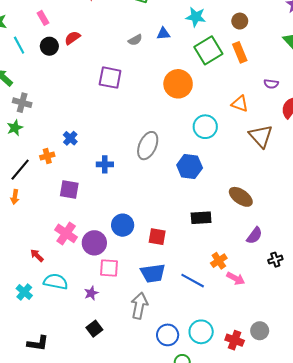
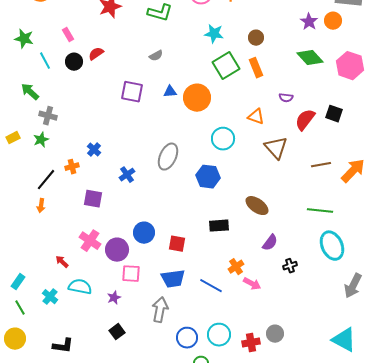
blue triangle: (163, 34) -> (170, 92), moved
blue cross: (105, 164) -> (127, 175), turned -35
red cross: (235, 340) -> (251, 343), turned -30

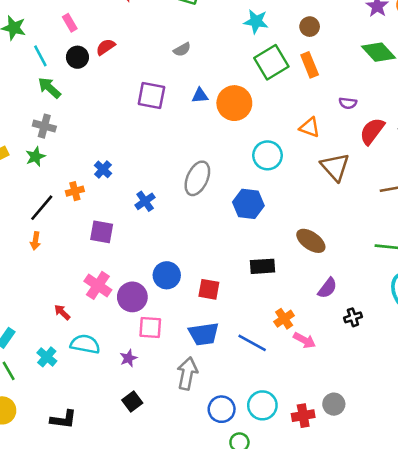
green arrow: (30, 92) -> (49, 88), moved

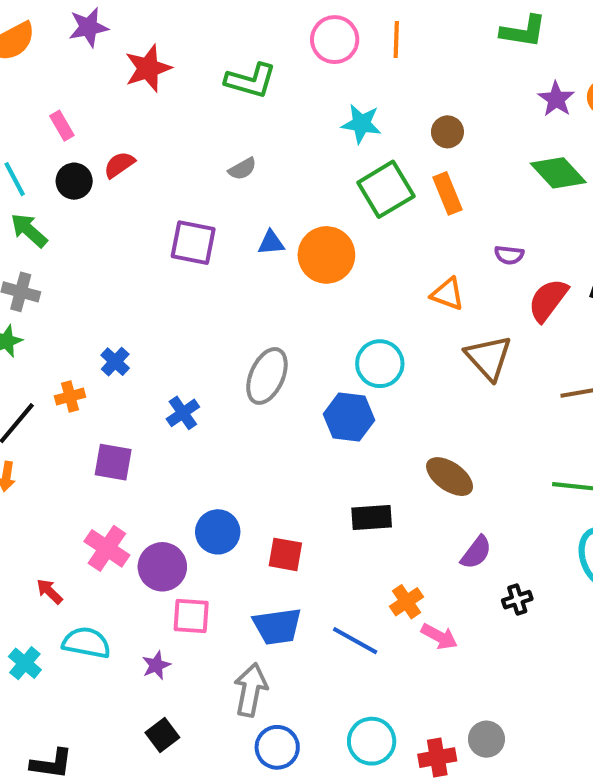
cyan circle: (268, 155) -> (380, 364), moved
blue circle: (222, 409) -> (277, 747), moved

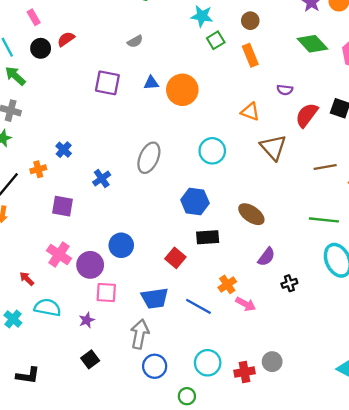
green square: (386, 189) -> (216, 40), moved, size x0.6
blue hexagon: (349, 417) -> (195, 202), moved
red square: (285, 554) -> (175, 258), moved, turned 30

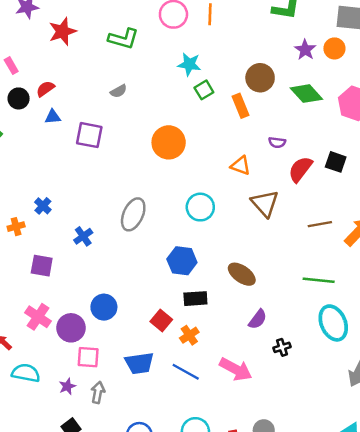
brown circle: (250, 21) -> (260, 78), moved, size x1.5
blue triangle: (151, 83) -> (53, 117), moved
orange cross: (227, 284) -> (189, 335), moved
pink arrow: (246, 304) -> (236, 369), size x1.5
gray arrow: (140, 334) -> (98, 392), moved, size x0.7

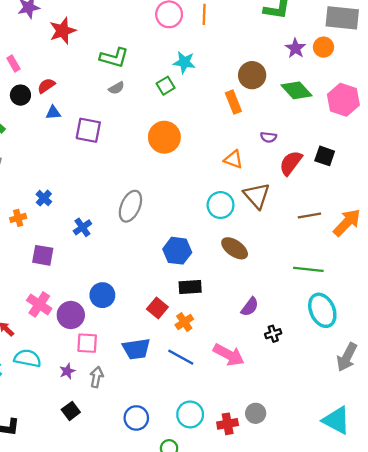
green L-shape: (123, 39) -> (114, 58), moved
green square: (204, 90) -> (166, 86), moved
cyan circle: (200, 207) -> (221, 205), moved
brown ellipse: (242, 274) -> (235, 248), moved

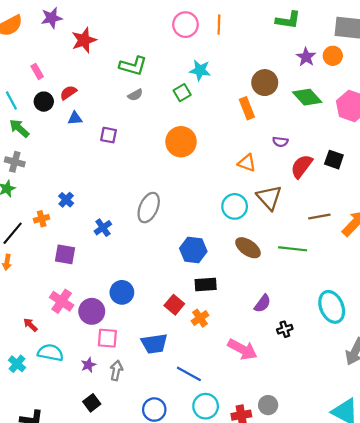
purple square: (88, 130) -> (108, 135), size x0.7
green line: (308, 269) -> (293, 249), moved
blue line: (181, 357) -> (189, 374), moved

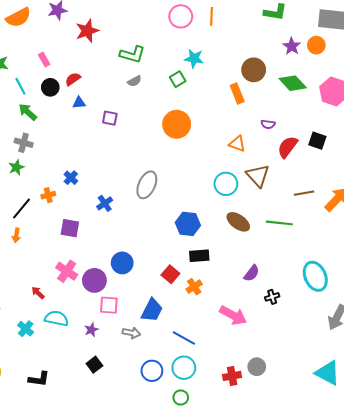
blue trapezoid: (154, 344) -> (152, 310), turned -55
gray arrow: (116, 370) -> (131, 333), moved, turned 90
cyan circle: (206, 406) -> (184, 368), moved

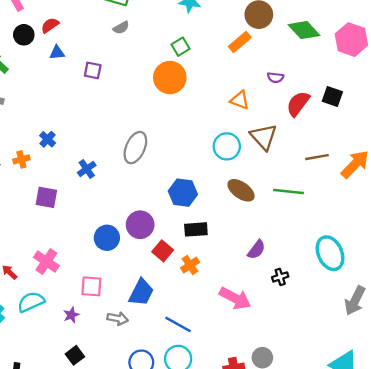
green square: (178, 79) -> (180, 47), moved
orange rectangle: (237, 93) -> (240, 42), turned 72
pink cross: (67, 271) -> (46, 262), moved
purple circle: (94, 280) -> (140, 225), moved
cyan semicircle: (56, 318) -> (31, 302), turned -35

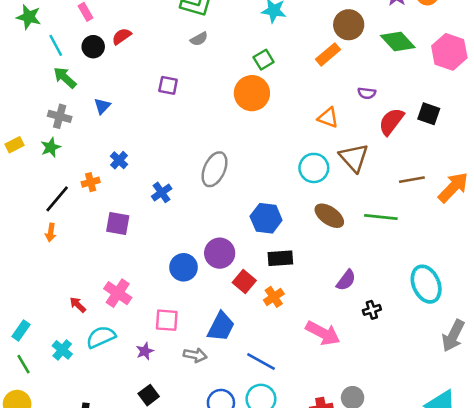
blue triangle: (57, 53) -> (102, 106), moved, turned -42

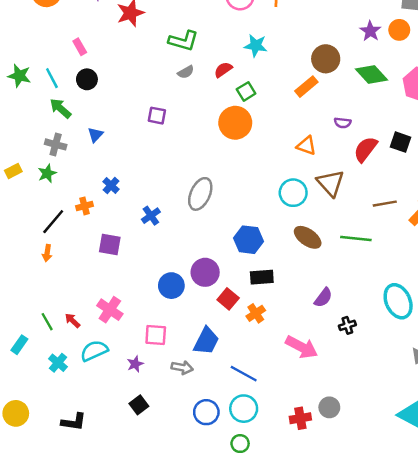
green star: (29, 17) -> (19, 76), moved
red semicircle: (122, 36) -> (223, 70), moved
green line: (24, 364) -> (47, 322), moved

